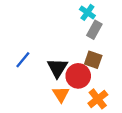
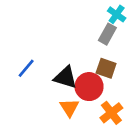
cyan cross: (87, 12) -> (117, 14), moved
black triangle: (57, 68) -> (65, 77), turned -45

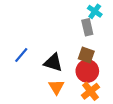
gray rectangle: (107, 34) -> (87, 27), turned -42
red circle: (89, 87) -> (87, 71), moved

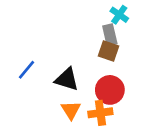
brown square: (86, 55) -> (109, 51), moved
orange cross: (90, 91) -> (100, 113), moved, turned 30

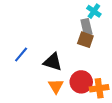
red circle: (110, 90) -> (81, 82), moved
orange cross: (100, 113) -> (99, 88), moved

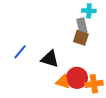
cyan cross: (94, 11) -> (89, 11), turned -32
orange triangle: (56, 86) -> (63, 82), moved, turned -42

